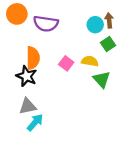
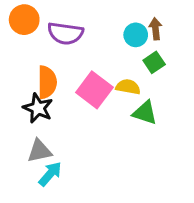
pink square: (66, 63) -> (94, 90), size x1.6
green triangle: (102, 79) -> (145, 113), turned -30

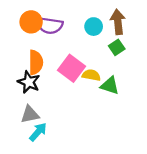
orange circle: (24, 20) -> (31, 22), moved
brown arrow: (156, 29) -> (118, 22), size x1.5
cyan circle: (136, 35) -> (94, 27), moved
yellow semicircle: (128, 87) -> (91, 75), moved

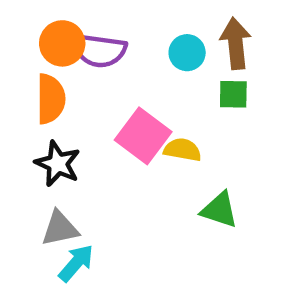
green square: (117, 47) -> (233, 94), turned 35
orange semicircle: (36, 62) -> (51, 99), moved
green triangle: (110, 86) -> (219, 210), moved

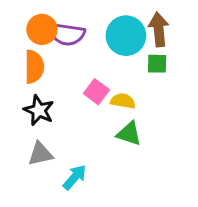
cyan circle: (187, 53) -> (126, 36), size x1.6
pink square: (143, 136) -> (96, 92), size x0.7
green triangle: (219, 210) -> (129, 134), moved
cyan arrow: (76, 263) -> (75, 177), moved

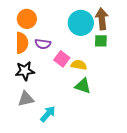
purple semicircle: (67, 34) -> (43, 44), moved, size x0.7
black star: (39, 110) -> (25, 71), turned -30

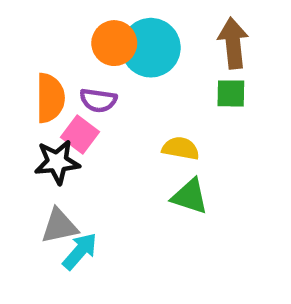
orange circle: (27, 19) -> (114, 43), moved
cyan circle: (81, 23) -> (151, 48), moved
pink square: (62, 59) -> (80, 135), moved
cyan arrow: (48, 114) -> (80, 251), moved

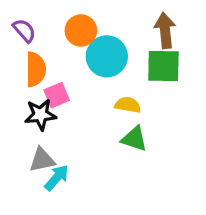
cyan circle: (151, 48) -> (107, 56), moved
green square: (231, 93) -> (163, 66), size x1.6
purple semicircle: (98, 100) -> (24, 30), moved, turned -140
pink square: (80, 135) -> (57, 95), turned 30

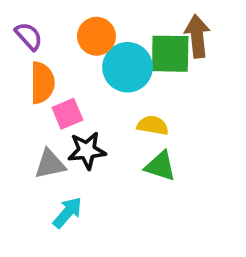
green square: (163, 66) -> (170, 54), moved
black star: (40, 115) -> (87, 151), moved
gray triangle: (42, 160) -> (50, 164), moved

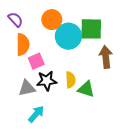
brown arrow: (197, 36) -> (106, 57), moved
yellow semicircle: (153, 125) -> (70, 80), moved, turned 77

